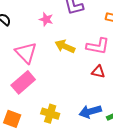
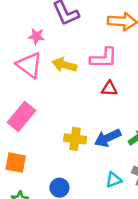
pink triangle: (26, 53) -> (29, 65), moved
yellow cross: (50, 114) -> (75, 139), moved

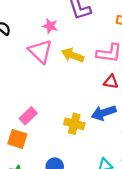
pink rectangle: (22, 116) -> (28, 116), moved, size x0.7
blue arrow: (108, 138) -> (104, 113), moved

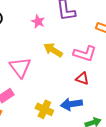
pink triangle: (40, 51) -> (20, 67), moved

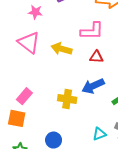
yellow arrow: (53, 50) -> (62, 49), moved
pink triangle: (20, 67) -> (29, 43), moved

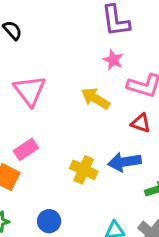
pink star: (35, 12) -> (113, 60), moved
pink triangle: (29, 43) -> (30, 91), moved

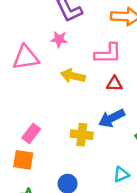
pink star: (113, 60) -> (59, 39), moved
pink triangle: (30, 91) -> (26, 58), moved, turned -44

